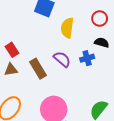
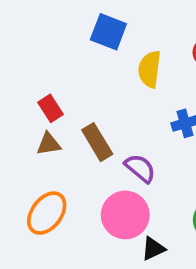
purple semicircle: (62, 59) -> (140, 168), moved

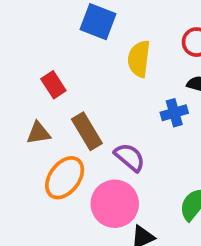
red rectangle: (50, 108) -> (53, 85), moved
orange ellipse: (47, 213) -> (65, 178), moved

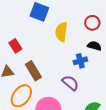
purple semicircle: (130, 157) -> (70, 83), moved

